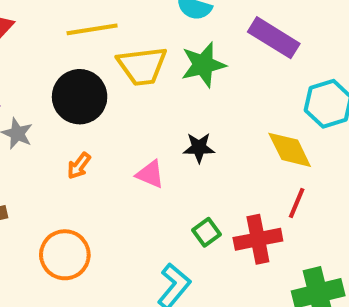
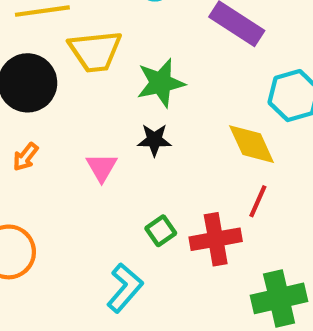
green star: (203, 65) -> (161, 83), moved
pink triangle: (150, 174) -> (102, 167), turned 36

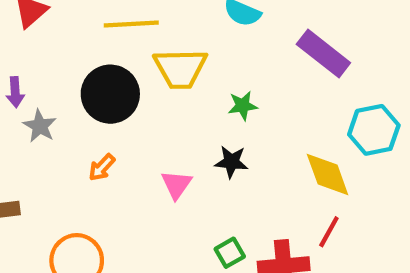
green star: (161, 83) -> (243, 106), size x0.6

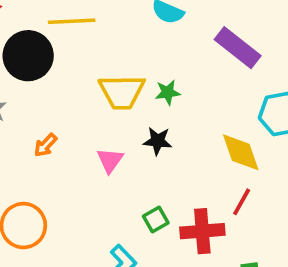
yellow trapezoid: (180, 68) -> (122, 92), moved
black circle: (110, 94) -> (28, 56), moved

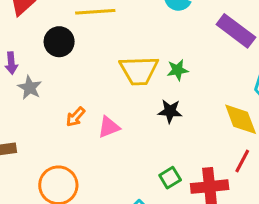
black circle: (28, 56) -> (59, 42), size x0.7
pink triangle: (110, 160) -> (109, 127), moved, turned 35

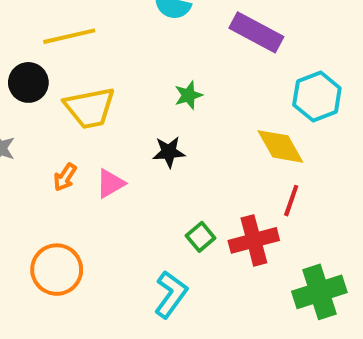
yellow trapezoid: (139, 70) -> (90, 108), moved
black star: (170, 111) -> (169, 152), moved

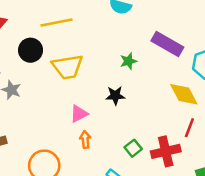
purple rectangle: (256, 32) -> (167, 44), moved
orange arrow: (65, 177) -> (85, 140), moved, turned 140

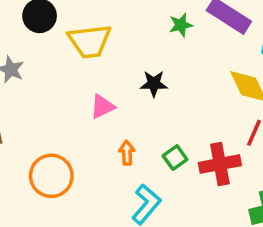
green star: (128, 61) -> (181, 25), moved
orange arrow: (85, 140) -> (127, 153), moved

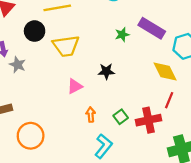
orange circle: (51, 176) -> (31, 136), moved

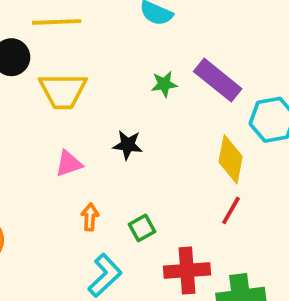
yellow diamond: (165, 72) -> (231, 159), turned 30
red cross: (148, 120) -> (187, 270), moved

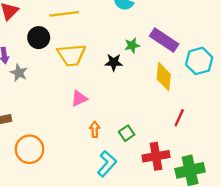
black star: (128, 145) -> (114, 62), moved
yellow diamond: (231, 159) -> (164, 77), moved

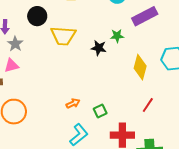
purple rectangle: (164, 40) -> (145, 16), moved, turned -70
pink triangle: (79, 98) -> (12, 65), moved
orange arrow: (95, 129) -> (73, 103), turned 56

